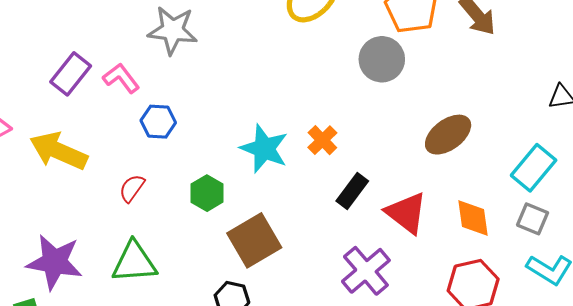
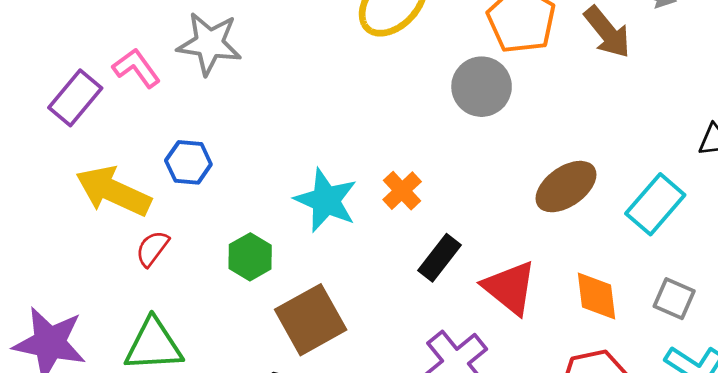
pink L-shape: (121, 78) -> (136, 68), moved
yellow arrow: (59, 151) -> (113, 191), moved
cyan rectangle: (534, 168) -> (655, 204), moved

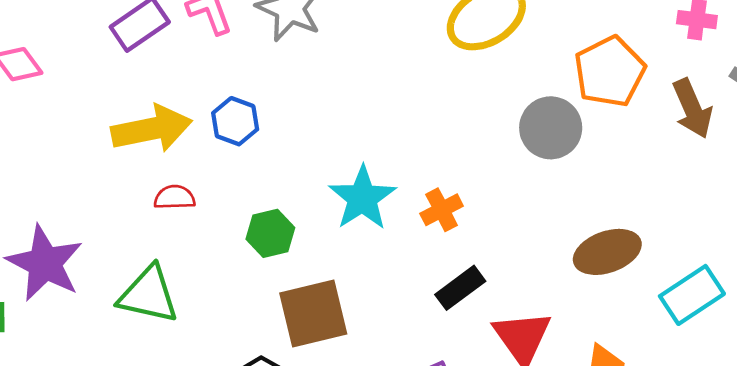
yellow arrow: (113, 191) -> (152, 129), turned 128
red semicircle: (152, 248) -> (175, 197), turned 36

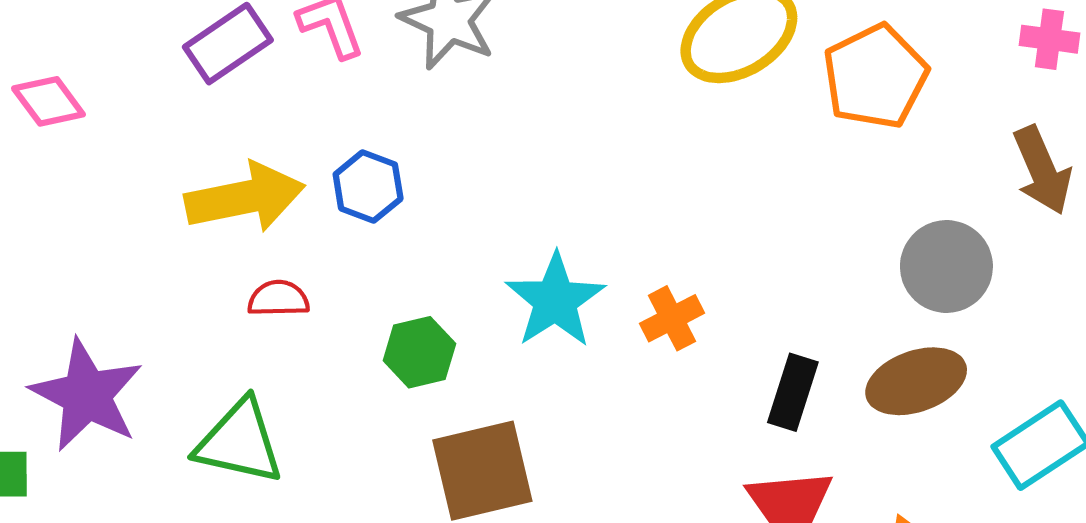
orange pentagon: (610, 72) -> (875, 77), moved
gray circle: (551, 128) -> (946, 266), moved
black rectangle: (460, 288) -> (793, 392), moved, turned -36

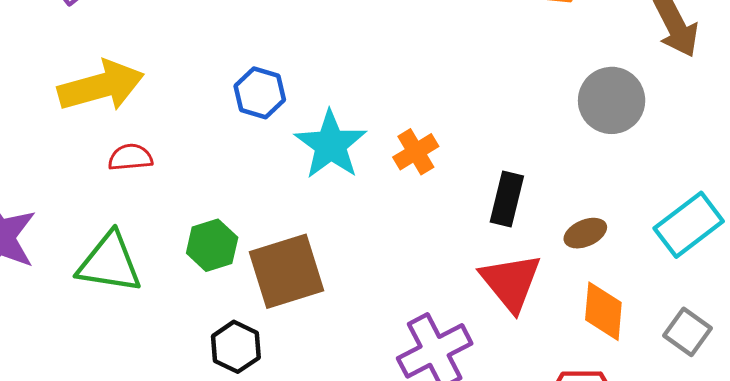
blue hexagon: (368, 187) -> (260, 93), moved
green hexagon: (419, 352) -> (212, 245), moved
brown ellipse: (916, 381) -> (585, 233), moved, size x0.6

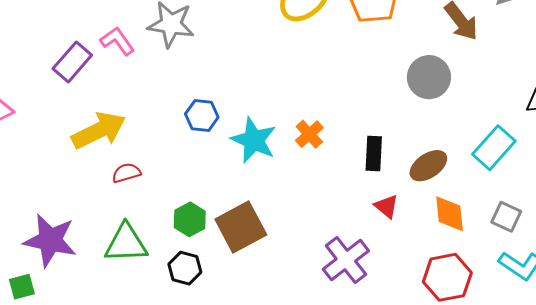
brown ellipse: (585, 233) -> (428, 166), size x1.4
red triangle: (511, 282) -> (386, 206), size x0.6
black hexagon: (236, 347) -> (185, 268), moved

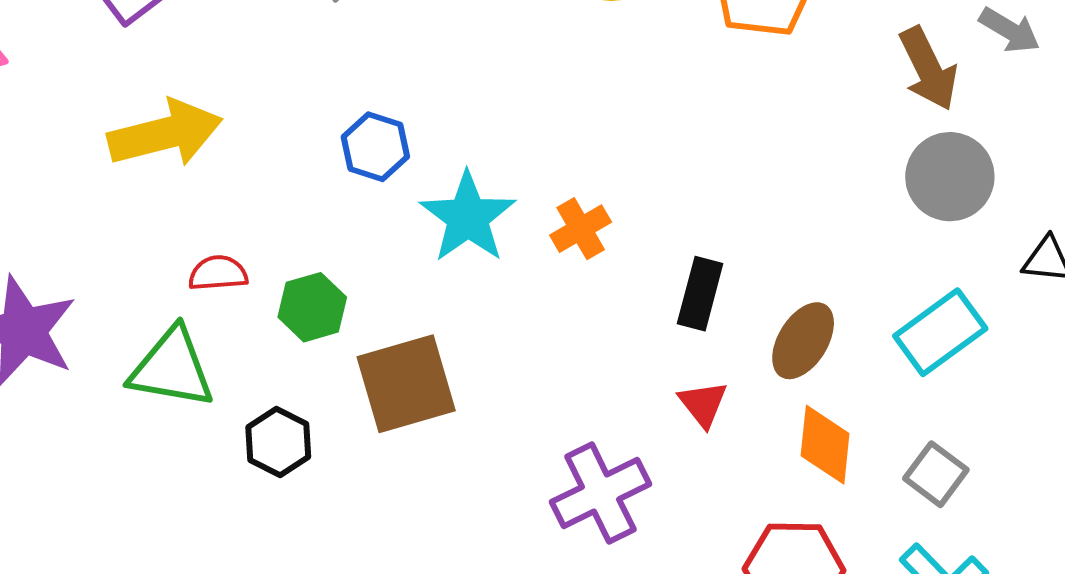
gray circle: (429, 77) -> (950, 177), moved
brown ellipse: (428, 166) -> (803, 341), turned -36
red semicircle: (126, 173) -> (218, 273), moved
green hexagon: (190, 219) -> (312, 307), moved

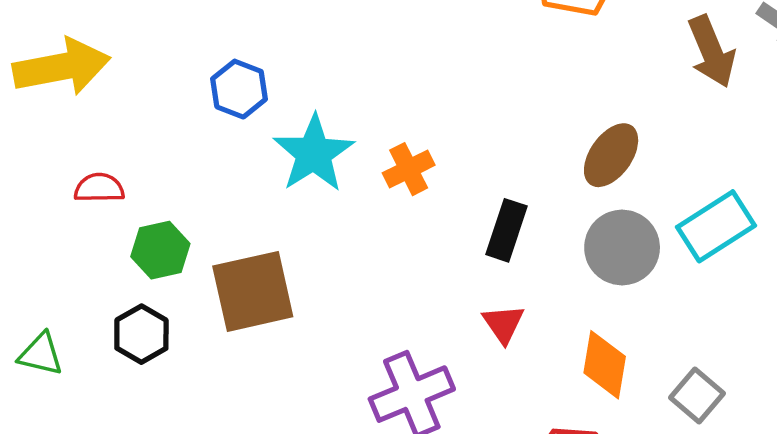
gray circle: (950, 177) -> (622, 247), moved
green hexagon: (312, 307) -> (160, 250), moved
cyan rectangle: (940, 332) -> (716, 226), moved
brown ellipse: (803, 341) -> (611, 155), moved
green triangle: (172, 368) -> (41, 354), moved, size x0.6

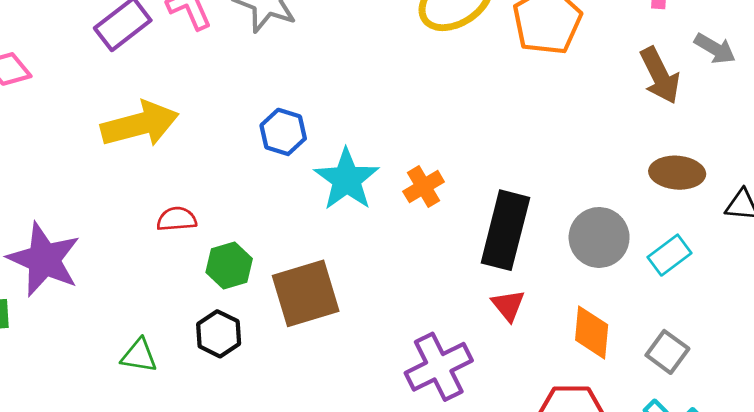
brown ellipse: (611, 155) -> (677, 173), moved, turned 63
cyan rectangle: (716, 226) -> (669, 255), moved, size x0.7
black rectangle: (507, 230) -> (505, 230), size x1.6

